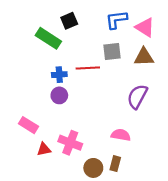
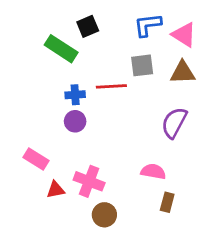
brown rectangle: (115, 164) -> (167, 202), moved
brown circle: (93, 168) -> (104, 215), moved

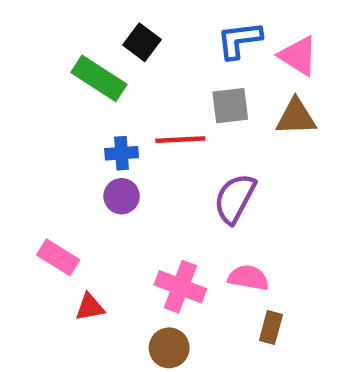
black square: (88, 26) -> (142, 42), turned -30
purple semicircle: (174, 123) -> (235, 198), moved
pink cross: (89, 181) -> (180, 287), moved

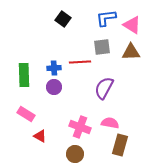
green rectangle: (99, 78) -> (24, 75), moved, turned 55
red triangle: (90, 307) -> (40, 136), turned 40
brown rectangle: (271, 327) -> (120, 145), size x1.5

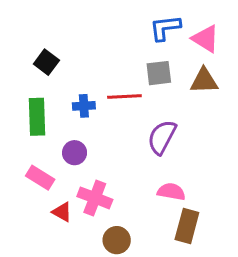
black square: (63, 19) -> (46, 62), moved
purple circle: (54, 87) -> (75, 153), moved
pink cross: (80, 127) -> (95, 198), moved

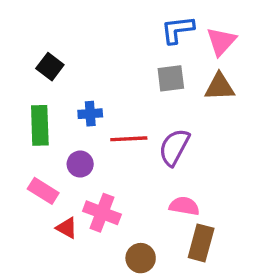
pink triangle: (206, 39) -> (221, 41), turned 40
red line: (124, 96) -> (129, 139), moved
brown circle: (117, 240) -> (141, 258), moved

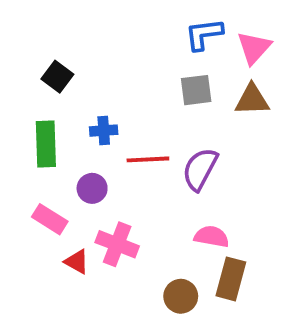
brown circle: (141, 258) -> (181, 296), moved

